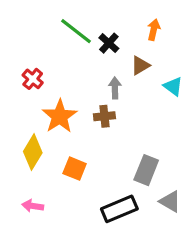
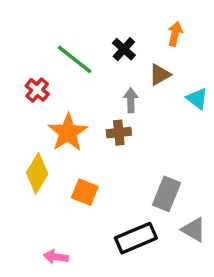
green line: (76, 31) -> (75, 59), moved
pink arrow: (33, 206) -> (56, 257), moved

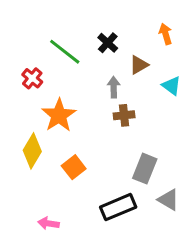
orange arrow: (175, 34) -> (165, 34), moved, turned -30
brown cross: (119, 133) -> (124, 115), moved
orange square: (85, 192) -> (74, 167), turned 30

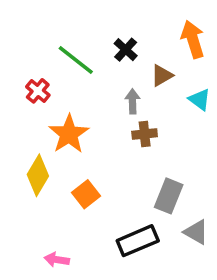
orange arrow: (165, 34) -> (193, 39), size x1.5

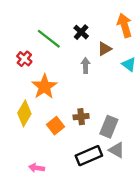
brown cross: (145, 134) -> (81, 117), moved
gray triangle: (196, 232) -> (117, 150), moved

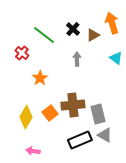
brown triangle: (104, 49) -> (93, 35), moved
orange star: (44, 87) -> (40, 78), size x0.7
yellow diamond: (24, 113) -> (26, 117), moved
brown cross: (81, 117) -> (73, 105), size x1.6
gray rectangle: (109, 127) -> (98, 114), turned -36

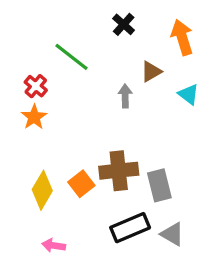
black cross: (73, 29) -> (124, 24), moved
brown triangle: (93, 35) -> (151, 72), moved
orange star: (40, 78) -> (34, 117), moved
gray triangle: (105, 135) -> (172, 234), moved

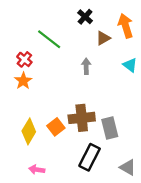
brown triangle: (151, 72) -> (103, 38), moved
black rectangle: (130, 228) -> (90, 157), turned -40
gray triangle: (172, 234) -> (128, 167), moved

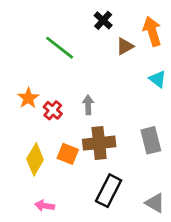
red cross: (24, 59) -> (53, 110), moved
gray arrow: (86, 66) -> (88, 105), moved
orange square: (56, 127) -> (68, 154), turned -30
gray rectangle: (110, 128) -> (151, 140), moved

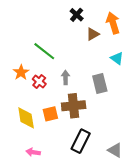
green line: (60, 48) -> (44, 51), moved
gray rectangle: (151, 140) -> (100, 84), moved
orange square: (68, 154) -> (50, 114), turned -35
yellow diamond: (35, 159) -> (26, 118), turned -40

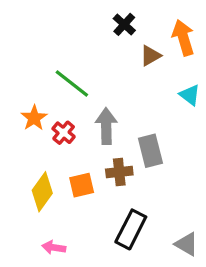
gray arrow: (65, 77) -> (106, 126), size x1.5
gray rectangle: (100, 84) -> (150, 151), moved
brown cross: (74, 106) -> (119, 172), size x0.7
yellow diamond: (26, 118) -> (42, 192), turned 45

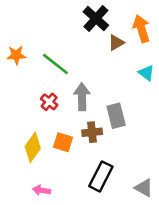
black cross: (124, 24) -> (96, 19), size x1.5
orange star: (34, 118) -> (16, 55), moved, turned 30
orange square: (82, 185) -> (63, 142), turned 30

